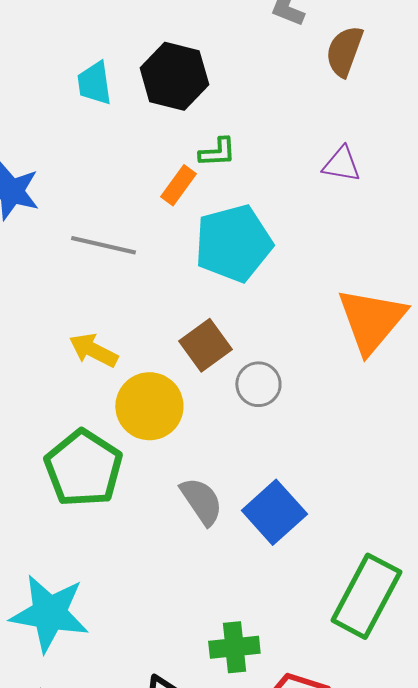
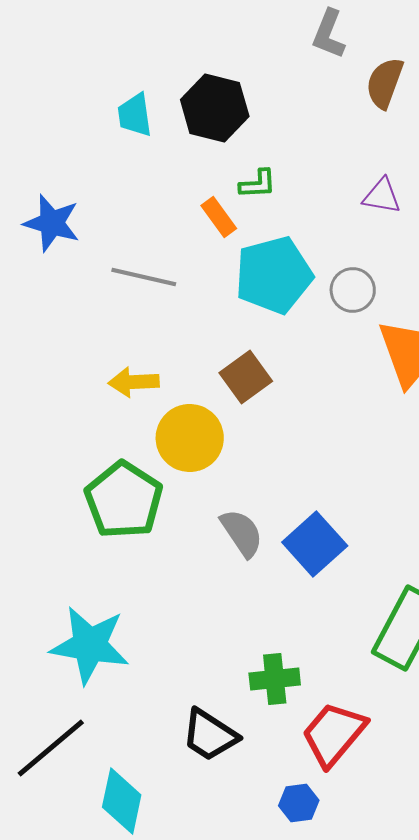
orange rectangle: (178, 185) -> (219, 217), turned -72
yellow arrow: (93, 350) -> (134, 382), turned -30
gray circle: (258, 384) -> (353, 290), moved

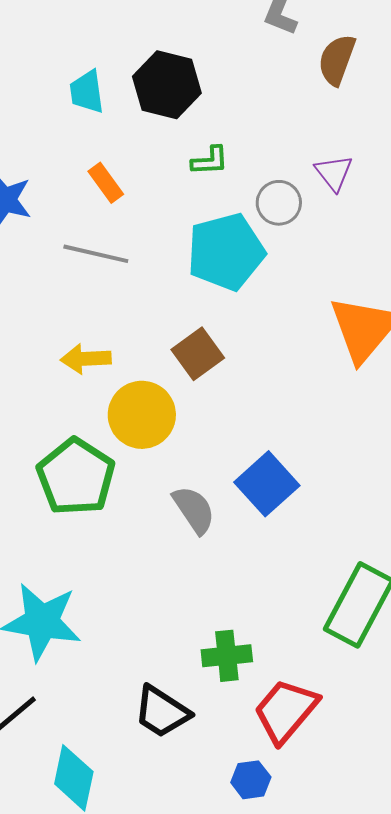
purple triangle: (382, 196) -> (334, 173), turned 42
orange rectangle: (219, 217) -> (106, 183), moved
gray circle: (353, 290) -> (279, 203), moved
blue square: (315, 544) -> (267, 484), moved

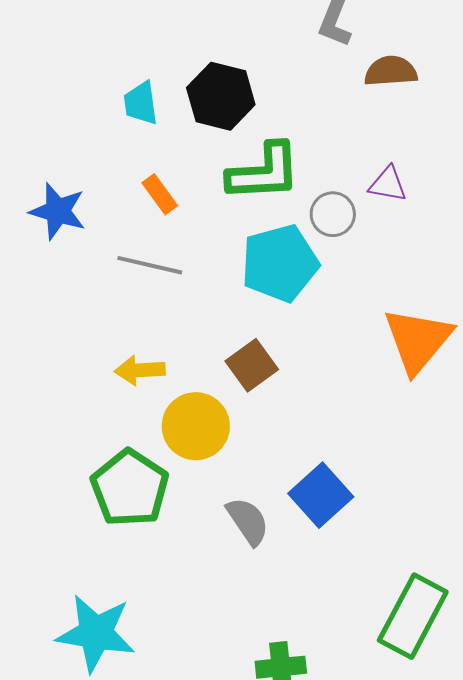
brown semicircle: (337, 60) -> (391, 71), turned 66
green L-shape: (210, 161) -> (264, 172), size x2.0
purple triangle: (334, 173) -> (388, 184), turned -42

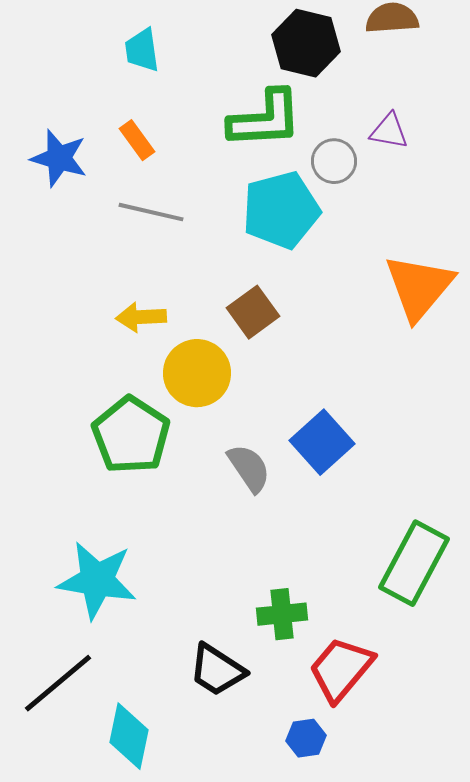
black hexagon: (221, 96) -> (306, 43), moved
orange rectangle: (160, 194) -> (137, 140), moved

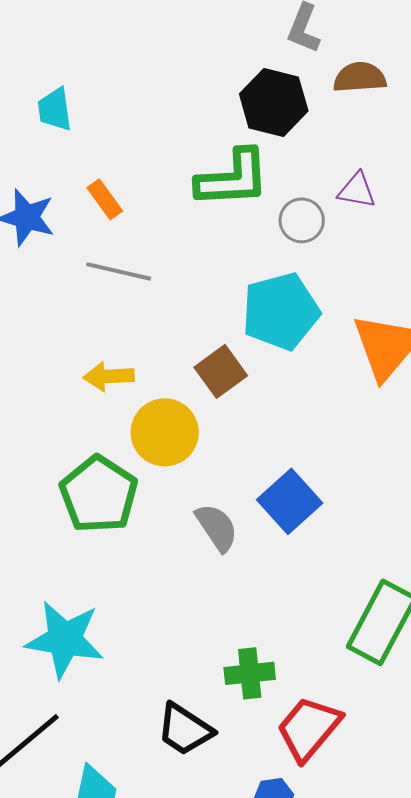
cyan trapezoid: (142, 50) -> (55, 109), moved
cyan pentagon: (281, 210) -> (281, 311), moved

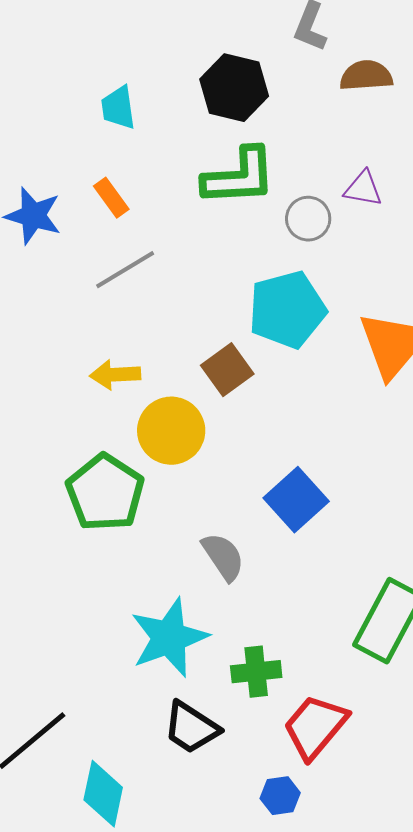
black hexagon: (274, 102) -> (234, 88), moved
cyan trapezoid: (55, 109) -> (118, 108), moved
gray line: (119, 271) -> (125, 270), turned -44
gray semicircle: (217, 527) -> (223, 557), moved
cyan star: (65, 639) -> (169, 638), moved, turned -30

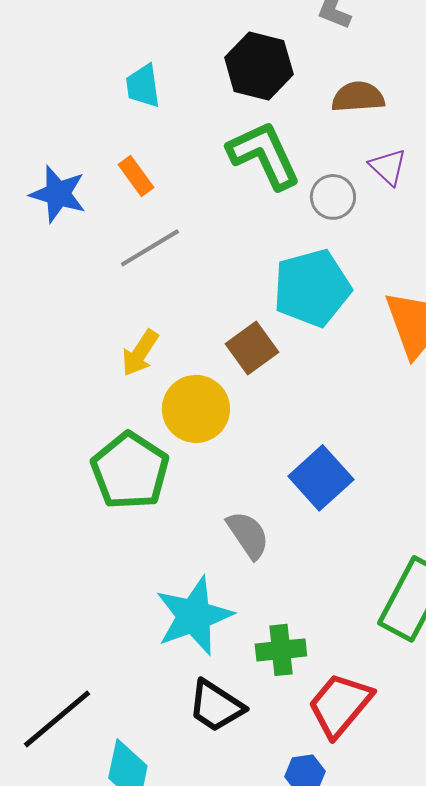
brown semicircle: (366, 76) -> (358, 97), moved
green L-shape: (239, 177) -> (264, 155), turned -112
purple triangle: (363, 189) -> (388, 167), turned 33
yellow arrow: (115, 375) -> (140, 353), turned -54

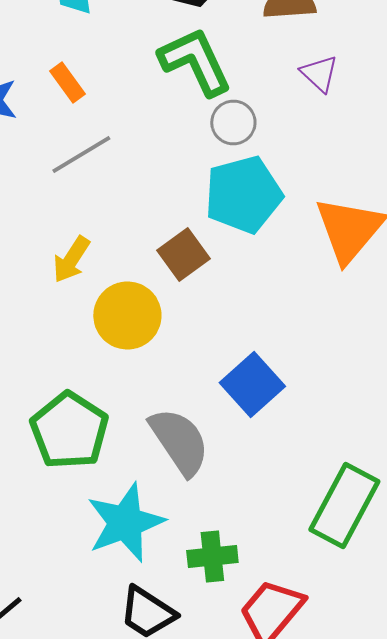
gray circle: (333, 197) -> (233, 122), moved
green pentagon: (130, 471) -> (69, 430), moved
gray semicircle: (248, 535) -> (179, 442), size x1.4

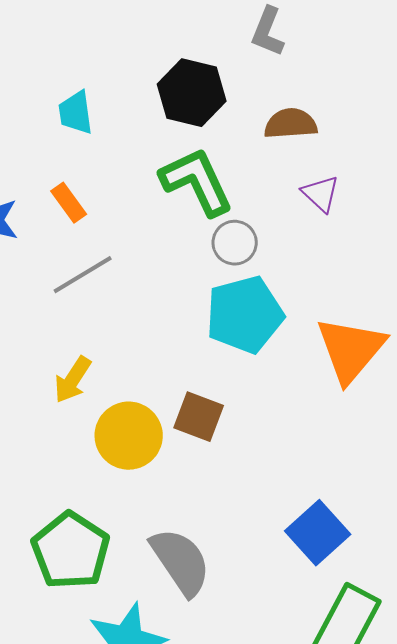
brown square: (183, 254) -> (199, 417), moved, turned -33
blue square: (252, 384) -> (318, 533), moved

